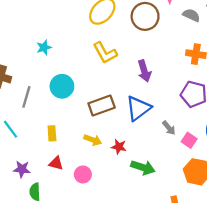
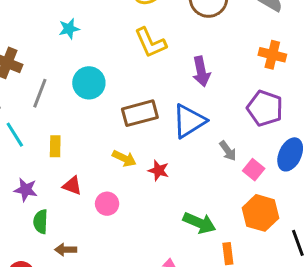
yellow rectangle: (52, 133) -> (55, 146), moved
green arrow: (143, 168) -> (199, 223), moved

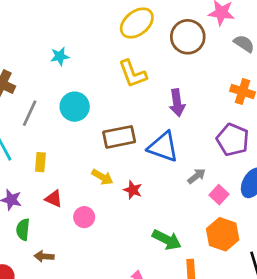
blue triangle: (189, 121) -> (163, 147), turned 48
gray arrow: (228, 151) -> (197, 176), turned -96

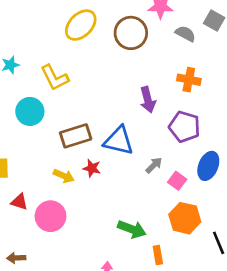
yellow L-shape: (133, 74) -> (55, 78), moved
purple arrow: (177, 103) -> (148, 100), moved
red star: (133, 190) -> (92, 168), moved
pink circle: (84, 217) -> (50, 216), size x1.5

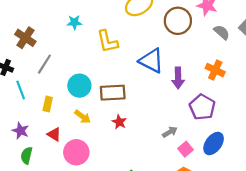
cyan circle: (30, 111) -> (79, 86), moved
blue triangle: (119, 141) -> (151, 61), moved
yellow arrow: (64, 176) -> (83, 117), moved

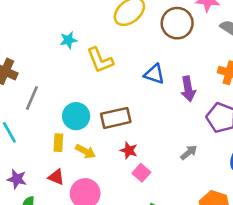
cyan star: (74, 22) -> (68, 40), moved
blue triangle: (151, 61) -> (154, 74), size x0.7
yellow rectangle: (48, 104) -> (58, 143), moved
pink square: (185, 149) -> (141, 173), moved

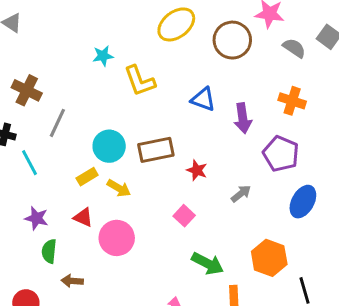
yellow rectangle: (58, 143) -> (87, 177), turned 54
red star: (129, 150) -> (197, 170), moved

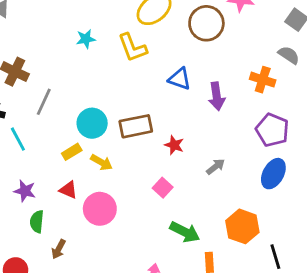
gray semicircle: (294, 48) -> (289, 55), moved
yellow L-shape: (140, 81) -> (132, 48), moved
purple pentagon: (281, 154) -> (272, 130), moved
brown arrow: (72, 281) -> (59, 249), turned -66

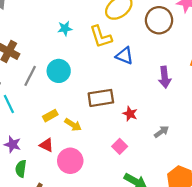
blue triangle: (180, 79) -> (125, 56), moved
cyan circle: (92, 123) -> (59, 71), moved

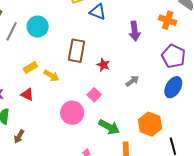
brown rectangle: (101, 98) -> (76, 51), turned -70
pink circle: (70, 161) -> (72, 113), moved

